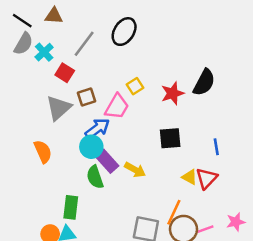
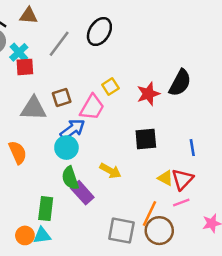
red square: (65, 73) -> (25, 67), moved, turned -36
gray triangle: (59, 108) -> (33, 108), turned 44
purple rectangle: (107, 161) -> (82, 193), moved
pink line: (205, 229) -> (181, 202), moved

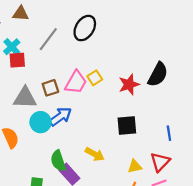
pink trapezoid: (92, 107) -> (76, 82), moved
cyan circle: (66, 148) -> (40, 122), moved
yellow triangle: (165, 178) -> (135, 166), moved, turned -40

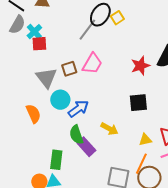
gray line: (48, 39) -> (87, 30), moved
yellow square: (95, 78) -> (117, 18), moved
gray triangle: (25, 98) -> (46, 78), turned 50
blue arrow: (60, 117) -> (78, 109), moved

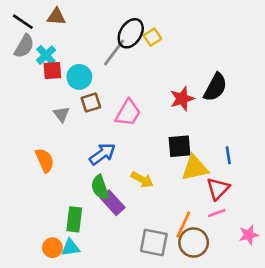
pink trapezoid: (92, 64) -> (128, 113), moved
gray triangle: (46, 78) -> (61, 114), size x0.6
cyan circle: (60, 100) -> (79, 77), moved
yellow triangle: (145, 140) -> (195, 168), moved, size x1.6

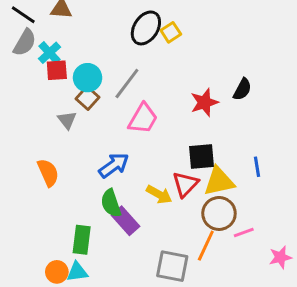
gray line: (114, 53) -> (127, 83), moved
black semicircle: (215, 87) -> (242, 89), size x0.7
brown square: (91, 103) -> (88, 98), moved, turned -30
red triangle: (218, 189) -> (185, 184), moved
brown circle: (194, 243) -> (219, 213), moved

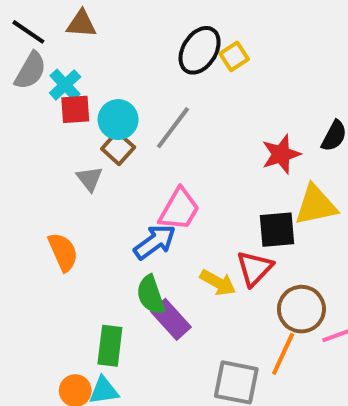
pink trapezoid: (143, 119) -> (179, 209), moved
yellow triangle: (219, 181) -> (316, 205), moved

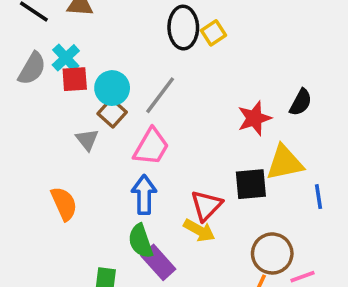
black ellipse: (200, 50) -> (183, 28), turned -33
gray semicircle: (30, 71) -> (32, 68), moved
pink trapezoid: (179, 209) -> (151, 147), moved
blue arrow: (155, 242) -> (144, 195), turned -54
red triangle: (255, 268) -> (206, 205), moved

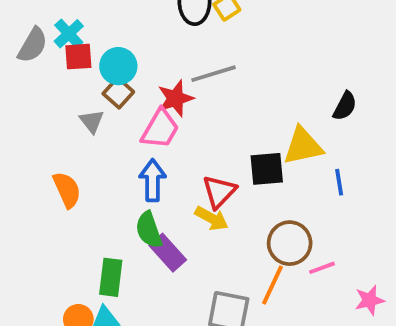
gray line: (160, 95) -> (213, 74), moved, turned 36
black semicircle: (301, 102) -> (345, 106), moved
red star: (254, 118) -> (175, 98), moved

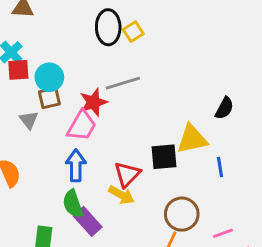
brown square: (118, 93) -> (49, 98), turned 35
pink line: (322, 268) -> (223, 233), moved

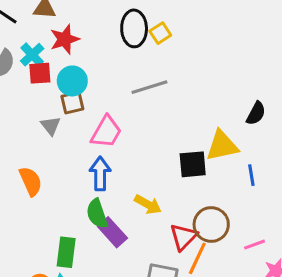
red star: (93, 102) -> (65, 39), moved
red triangle: (127, 174) -> (183, 237), moved

